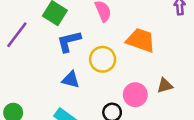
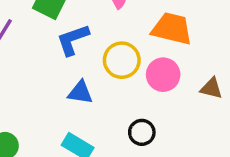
brown triangle: (165, 86) -> (211, 88), turned 35
pink circle: (135, 95) -> (163, 75), moved

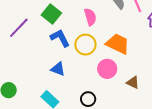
blue L-shape: (73, 40) -> (60, 38), turned 70
yellow circle: (122, 60) -> (85, 45), moved

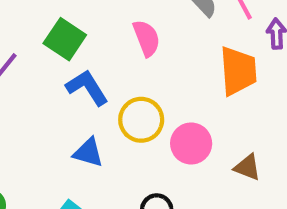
orange trapezoid: (118, 44) -> (238, 71), moved, turned 65
yellow circle: (85, 45) -> (141, 120), moved

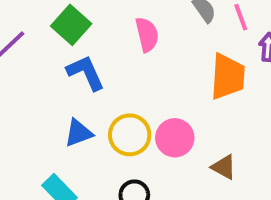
yellow circle: (141, 120) -> (130, 135), moved
blue triangle: (88, 153) -> (78, 133), turned -44

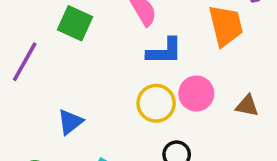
blue L-shape: (86, 73) -> (164, 51), moved, turned 132
blue triangle: (78, 133) -> (70, 122), moved

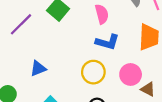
pink circle: (196, 93) -> (131, 74), moved

